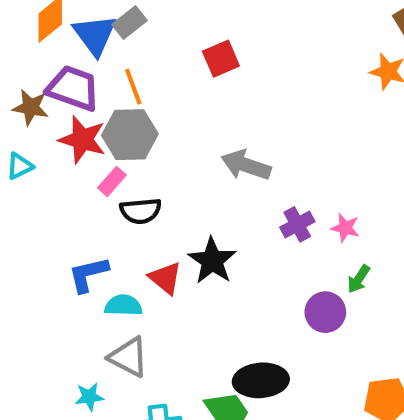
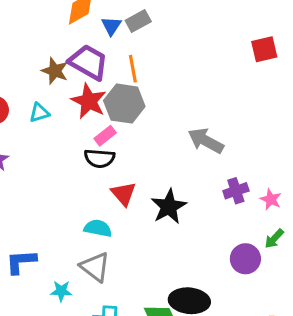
blue triangle: (95, 35) -> (111, 26), size x0.6
red square: (221, 59) -> (264, 49), moved
black semicircle: (141, 211) -> (99, 158), moved
blue L-shape: (88, 274) -> (21, 262), moved
red triangle: (165, 278) -> (124, 194), moved

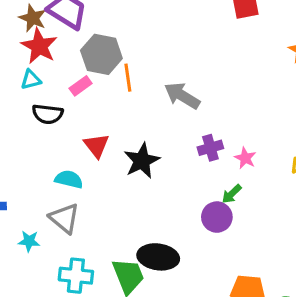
orange line: (133, 69) -> (128, 78), moved
red star: (89, 101) -> (39, 46), moved
cyan triangle: (39, 113) -> (31, 80), moved
black semicircle: (99, 158) -> (48, 114), moved
green arrow: (274, 239) -> (232, 194), moved

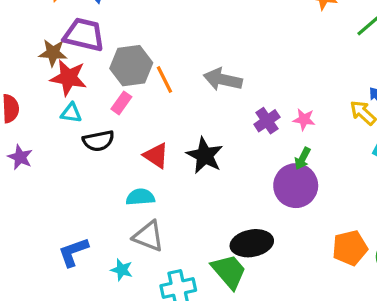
cyan triangle: (31, 80) -> (71, 113), turned 40
purple circle: (217, 217) -> (296, 186), size x1.4
cyan star: (29, 241) -> (122, 270), turned 30

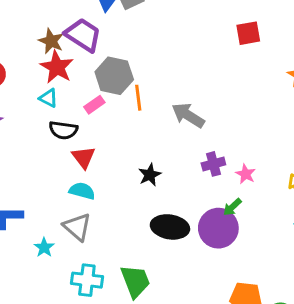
red triangle: (156, 155) -> (84, 157), moved
black star: (205, 155) -> (150, 175), size x0.7
black ellipse: (252, 243) -> (170, 227), moved

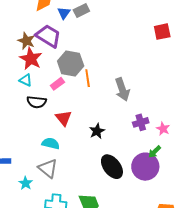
gray arrow: (188, 115) -> (122, 89), turned -140
red triangle: (84, 157) -> (64, 118), moved
black ellipse: (170, 227) -> (112, 167), turned 45

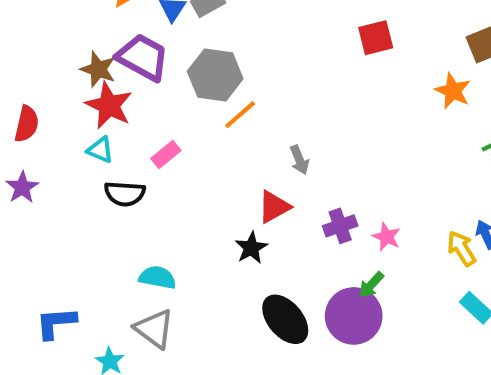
gray hexagon: (71, 64) -> (215, 75), moved
orange line: (88, 78) -> (240, 115), moved, turned 60
gray arrow: (122, 89) -> (299, 160), size x0.6
red triangle: (64, 118) -> (274, 207), moved, turned 42

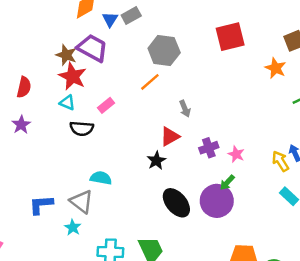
red square: (376, 38) -> (230, 37), size x1.4
gray hexagon: (215, 75) -> (164, 51), moved
gray triangle: (154, 329) -> (81, 202), moved

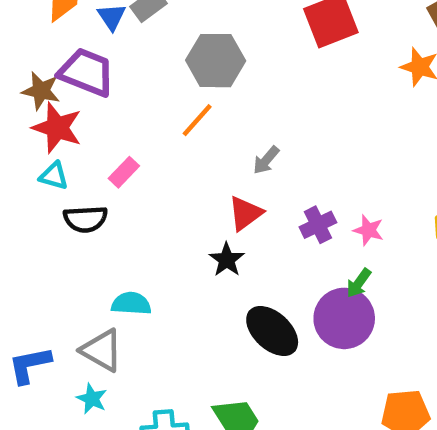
gray arrow: (185, 109) -> (266, 160), turned 70

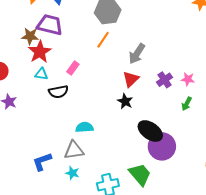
red star: (57, 128) -> (40, 52), turned 30
gray arrow: (266, 160) -> (137, 54), size x1.5
purple circle: (344, 318) -> (162, 146), moved
gray triangle: (102, 350) -> (74, 150), turned -30

